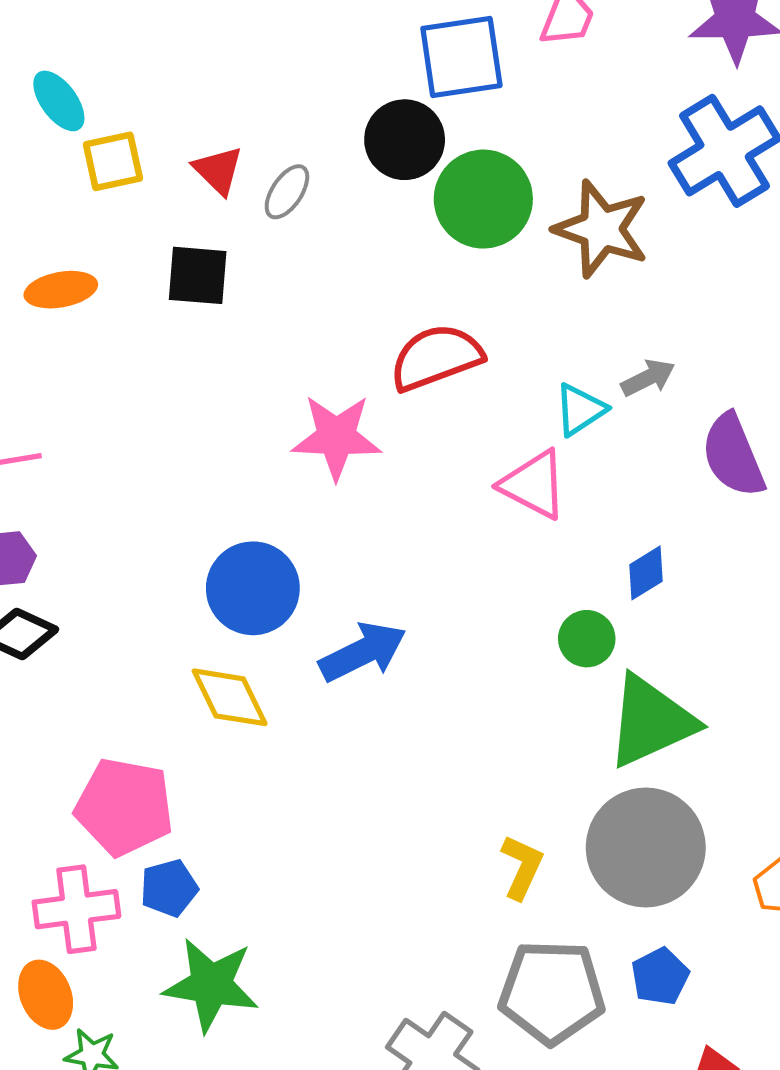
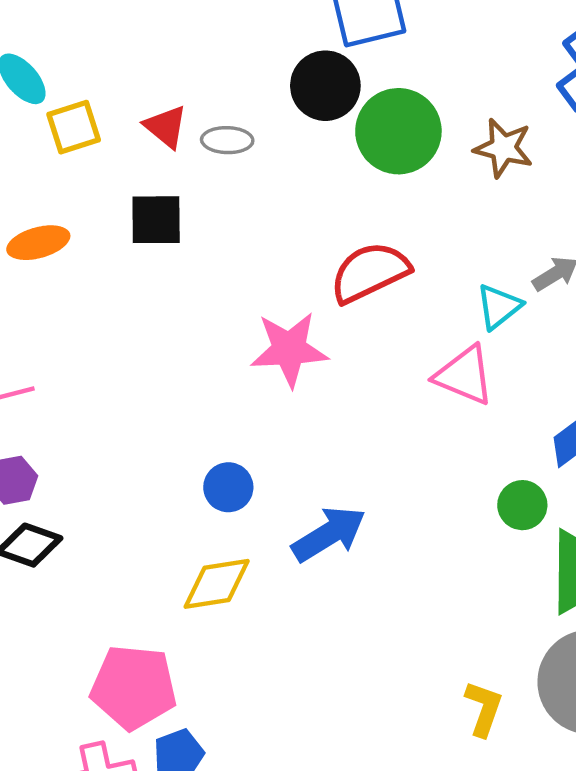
gray ellipse: (287, 192) -> (227, 140), turned 63
brown star: (601, 229) -> (503, 148), size x0.7
blue circle: (253, 588) -> (228, 487), size x0.6
yellow diamond: (230, 697) -> (217, 584), turned -68

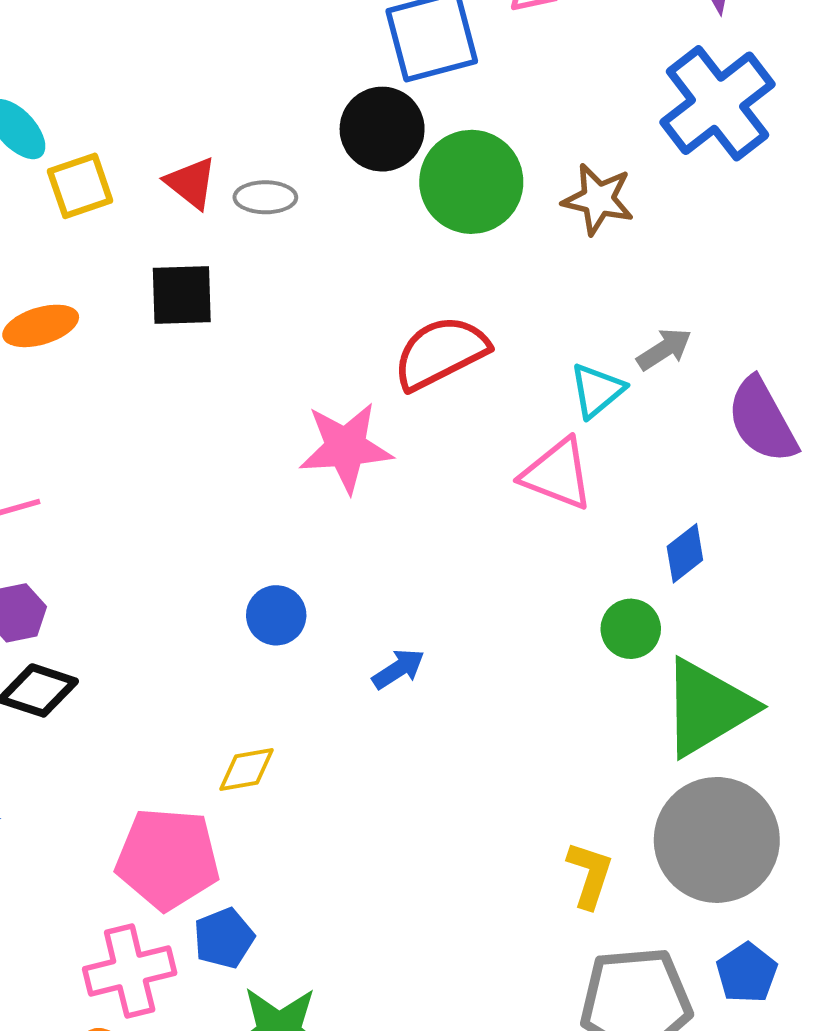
blue arrow: (329, 534) -> (398, 669), size x0.6
yellow diamond: (217, 584) -> (247, 770), moved, size x0.7

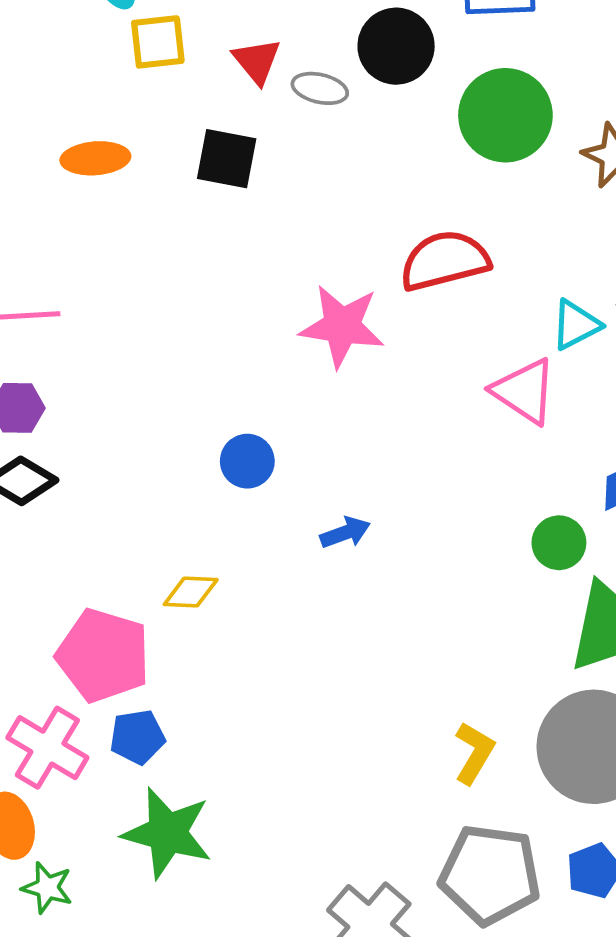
black circle: (382, 129) -> (396, 46), moved
pink cross: (130, 971) -> (47, 748), turned 32

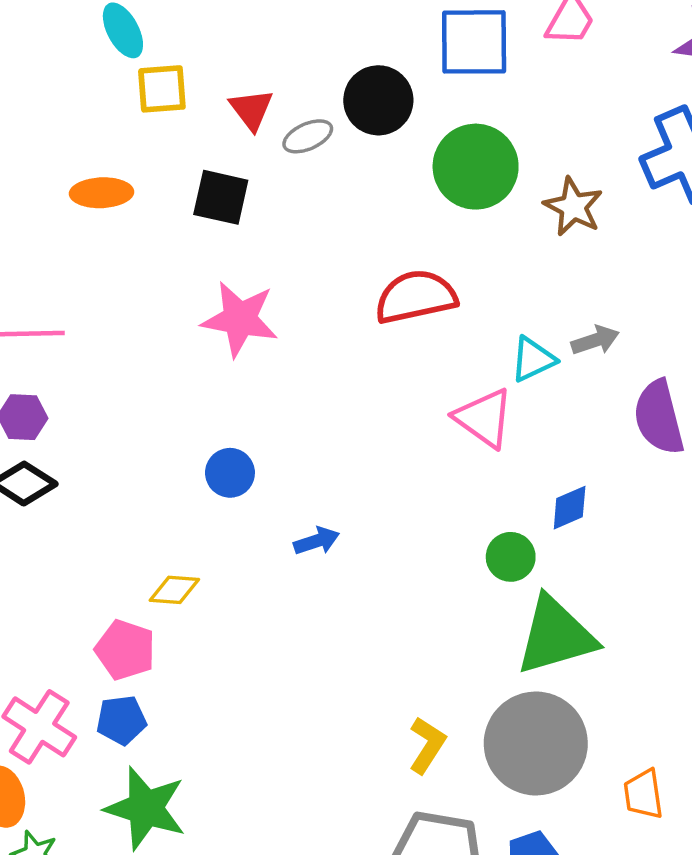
gray ellipse: (320, 88) -> (308, 136), turned -39
pink star: (342, 326) -> (240, 319), moved
pink pentagon: (103, 655) -> (125, 650), moved, size x0.7

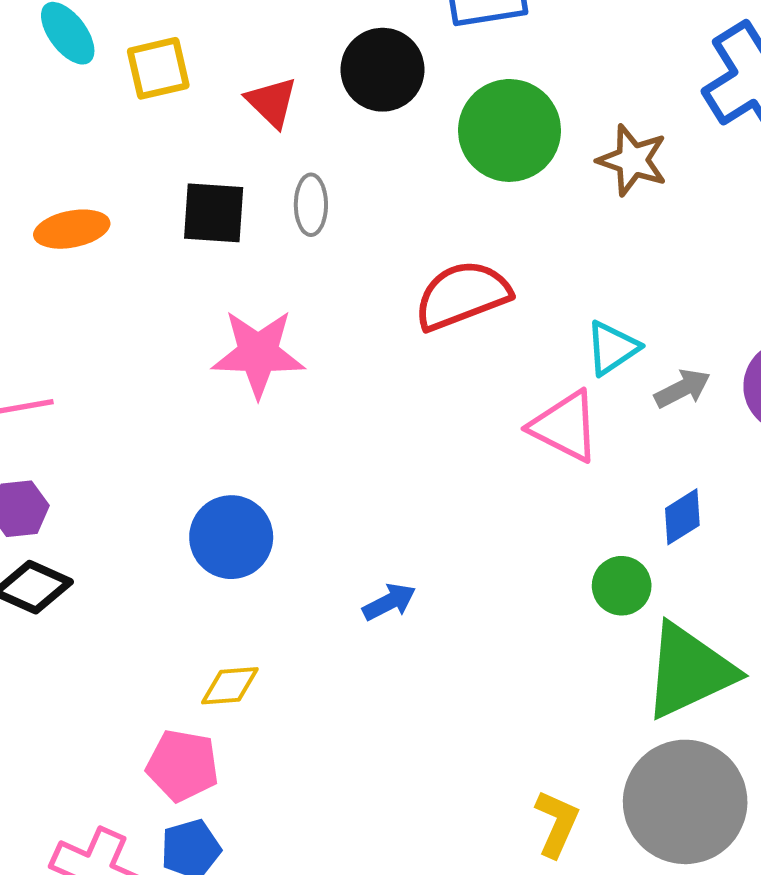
yellow square: (162, 89) -> (158, 68), moved
red triangle: (251, 109) -> (272, 102), moved
gray ellipse: (308, 136) -> (311, 205), moved, turned -57
gray arrow: (595, 340) -> (682, 388), moved
blue circle: (230, 473) -> (231, 537), moved, size x1.4

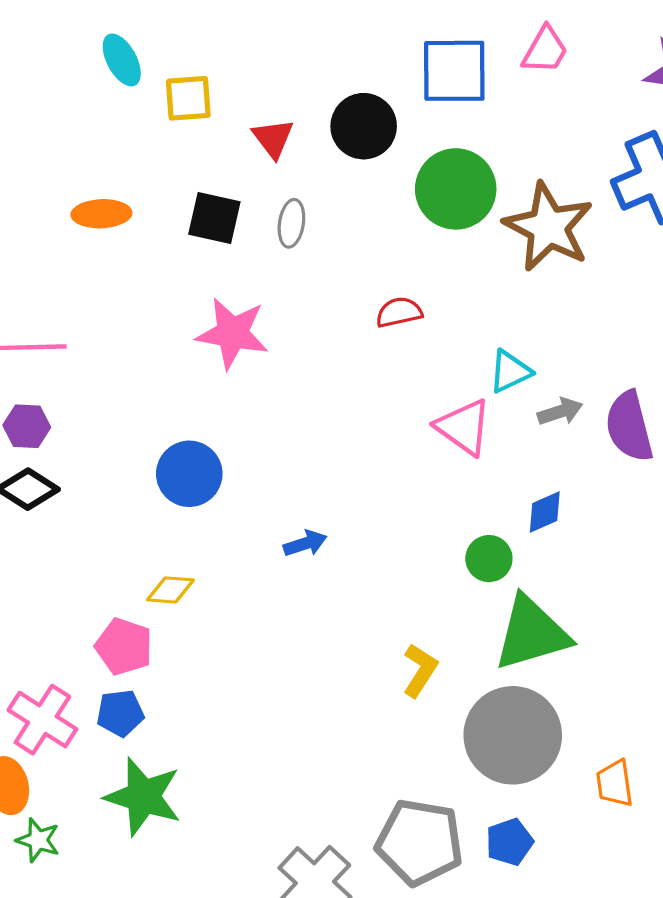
brown star: (632, 160) -> (548, 227), size x1.6
red semicircle: (462, 295) -> (399, 312), size x0.6
yellow L-shape: (557, 824) -> (420, 670), moved

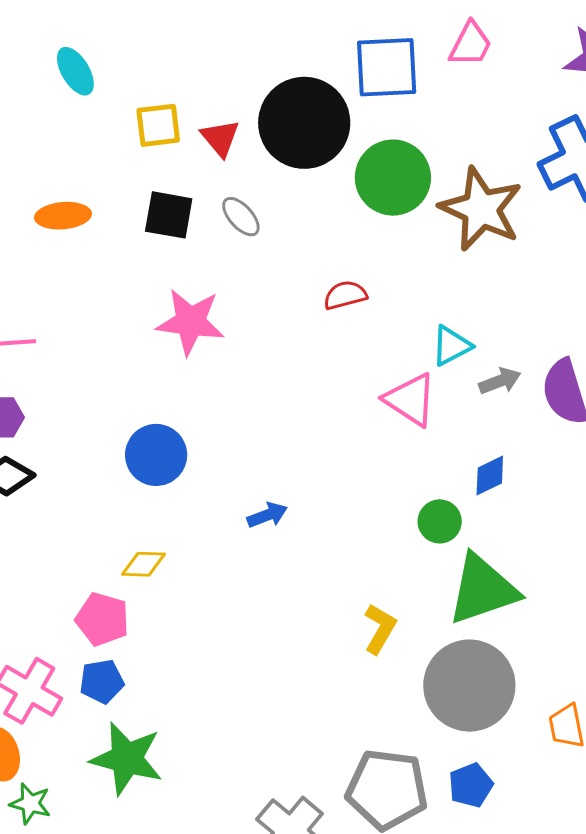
yellow square: (188, 98) -> (158, 125), moved
black circle: (364, 126) -> (304, 123), size x1.5
gray ellipse: (291, 223) -> (241, 217), turned -48

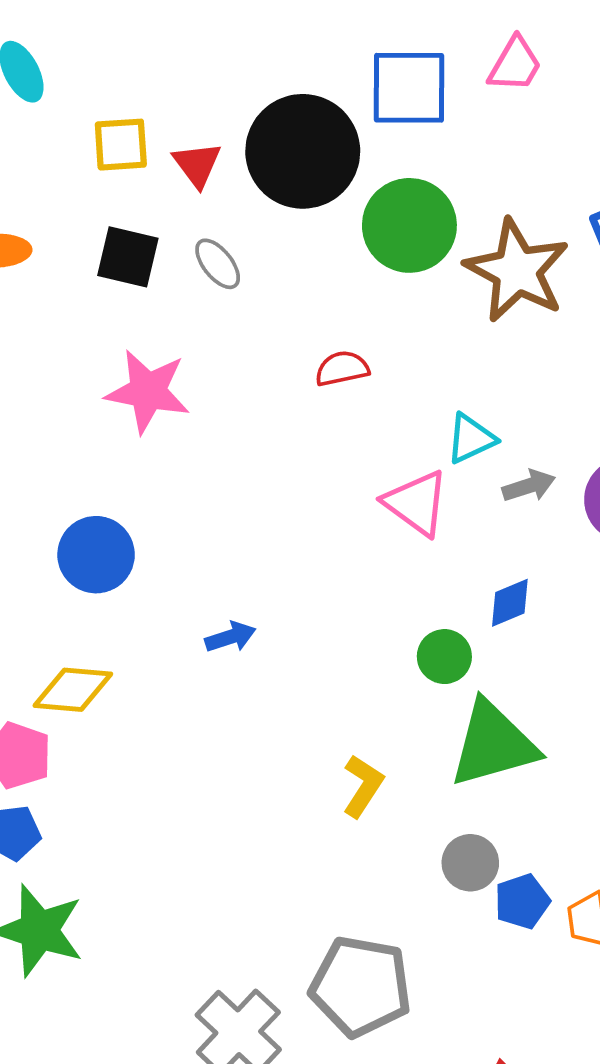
yellow diamond: (143, 564) -> (73, 690), size x1.4
gray circle: (469, 686) -> (470, 863), size x0.5
blue pentagon: (471, 785) -> (522, 901), moved

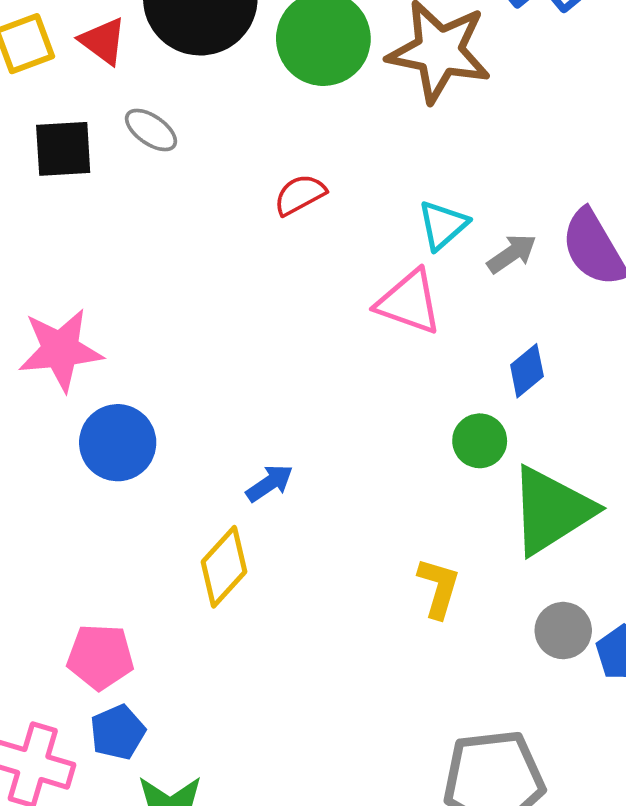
pink star: (148, 391) -> (60, 350), moved
yellow diamond: (73, 690) -> (224, 567), moved, turned -36

